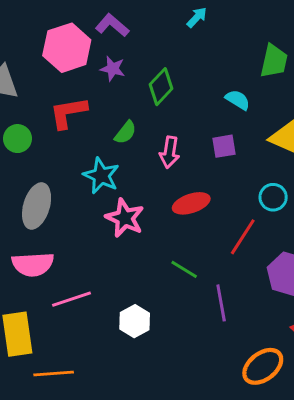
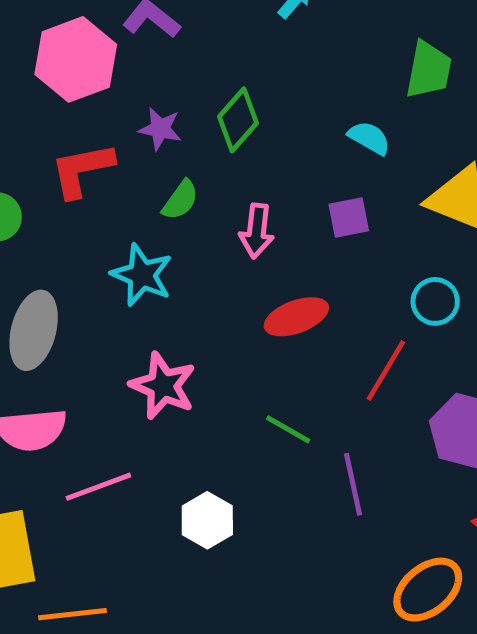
purple star: (113, 69) -> (160, 129), moved
pink star: (125, 218) -> (163, 386), moved

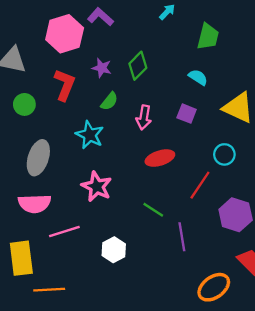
green trapezoid: (429, 70) -> (208, 37), moved
red L-shape: (82, 170) -> (65, 85), turned 120
purple square: (349, 218) -> (187, 114), turned 30

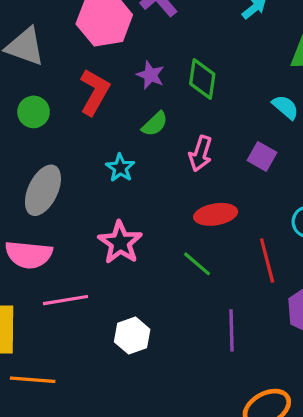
green diamond: (138, 66) -> (202, 79), turned -44
cyan star: (90, 135) -> (120, 168), size x0.7
red line: (200, 185) -> (267, 261), turned -56
green line: (153, 210) -> (197, 264), moved

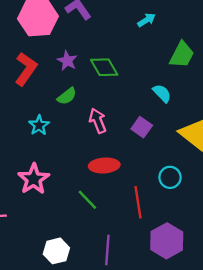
green diamond: (202, 79) -> (104, 67), turned -44
pink arrow: (200, 154) -> (98, 121), turned 135
white hexagon: (132, 336) -> (56, 251), moved

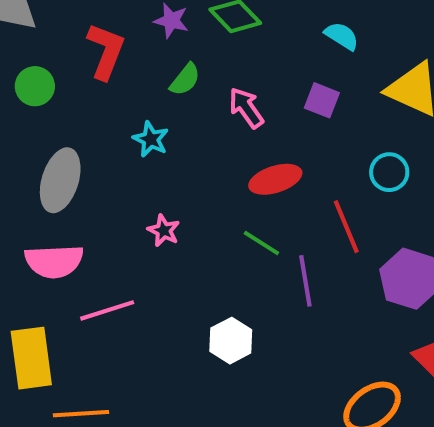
pink star: (34, 179) -> (164, 230), size x0.6
purple line: (107, 250) -> (305, 281), moved

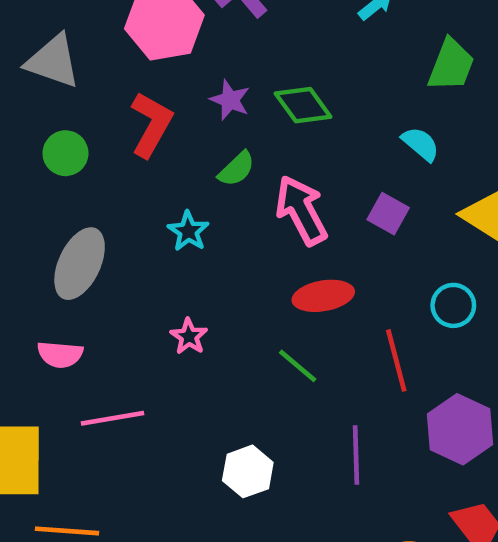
pink arrow: (246, 108) -> (301, 210), size x1.4
pink semicircle: (54, 261) -> (60, 354), size x0.7
purple line: (305, 281) -> (356, 455), moved

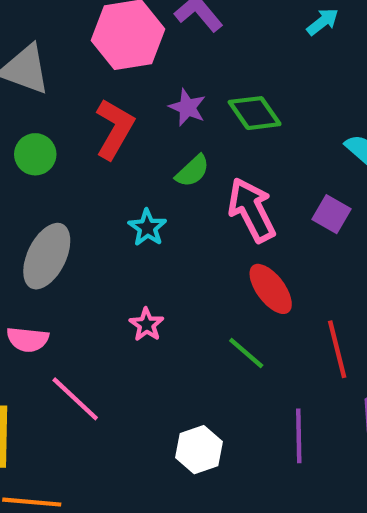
red ellipse: (323, 296) -> (271, 289), turned 62
pink line: (113, 418) -> (75, 399), turned 52

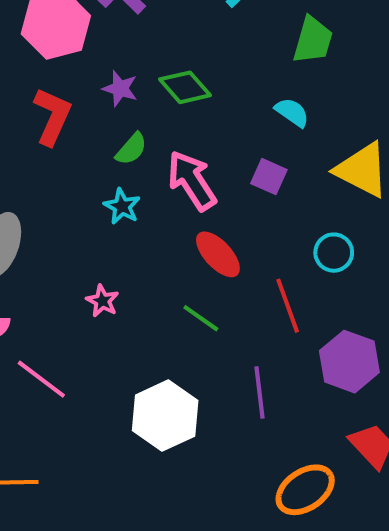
cyan star: (147, 228) -> (122, 206), moved
white hexagon: (199, 450) -> (165, 416), size x1.5

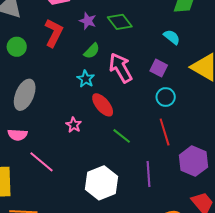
cyan circle: (334, 253) -> (166, 97), moved
red ellipse: (218, 254) -> (103, 105), moved

